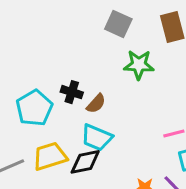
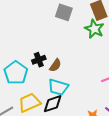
green star: (139, 65) -> (94, 29), moved, turned 30
black cross: (72, 92) -> (39, 60), turned -32

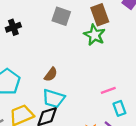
black cross: (39, 60) -> (13, 27), moved

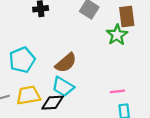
brown semicircle: (51, 74) -> (66, 63), size x1.5

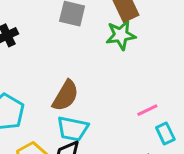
green star: (117, 35) -> (121, 35), turned -30

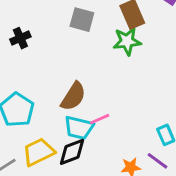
pink line: (147, 110) -> (100, 119), moved

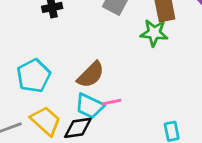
yellow trapezoid: (39, 152) -> (46, 121), turned 56

